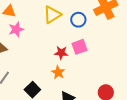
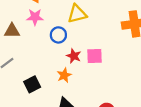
blue circle: (78, 20) -> (58, 35), moved

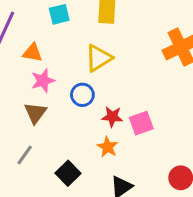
brown triangle: (12, 31) -> (35, 113), moved, turned -35
pink square: (94, 56) -> (141, 123), moved

